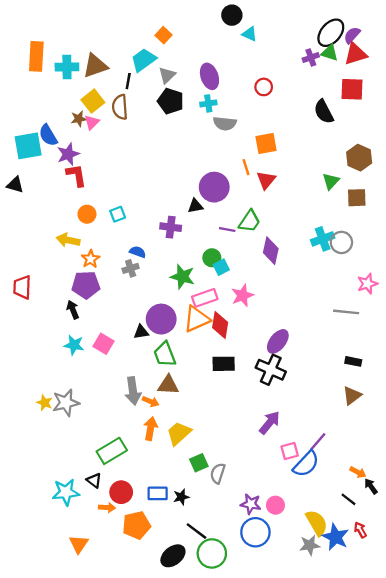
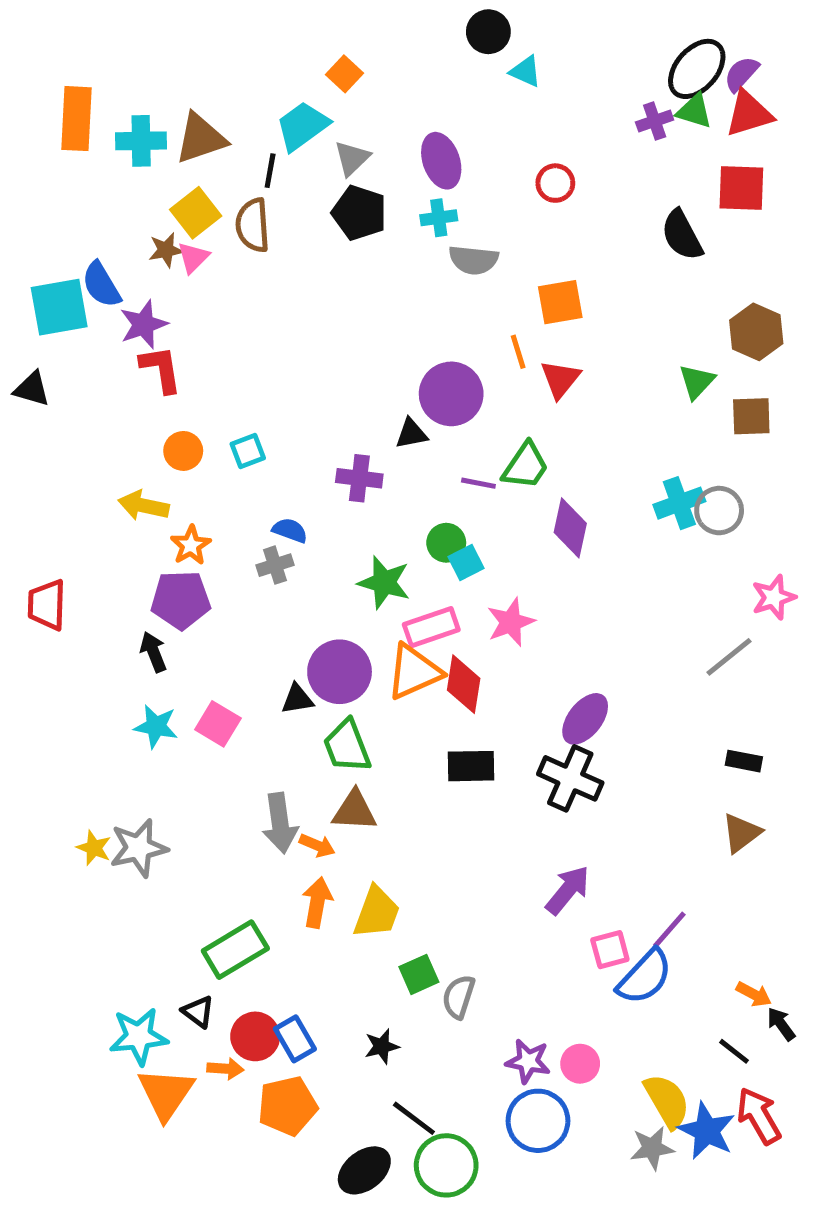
gray line: (346, 312) -> (729, 657), turned -45
yellow trapezoid: (179, 433) -> (377, 912), turned 152
blue rectangle: (158, 493) -> (295, 1039), moved, turned 60
red arrow: (360, 530) -> (759, 1116), size x1.6
orange triangle: (79, 544) -> (166, 1093), moved, size x1.4

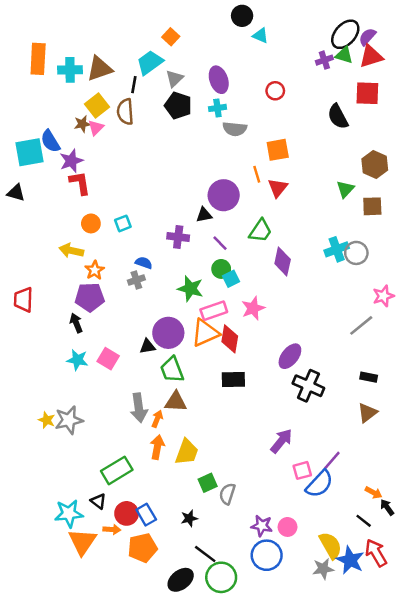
purple line: (478, 483) -> (220, 243), moved, turned 35
black cross: (570, 778) -> (308, 386), moved
orange arrow: (317, 845) -> (157, 419), turned -91

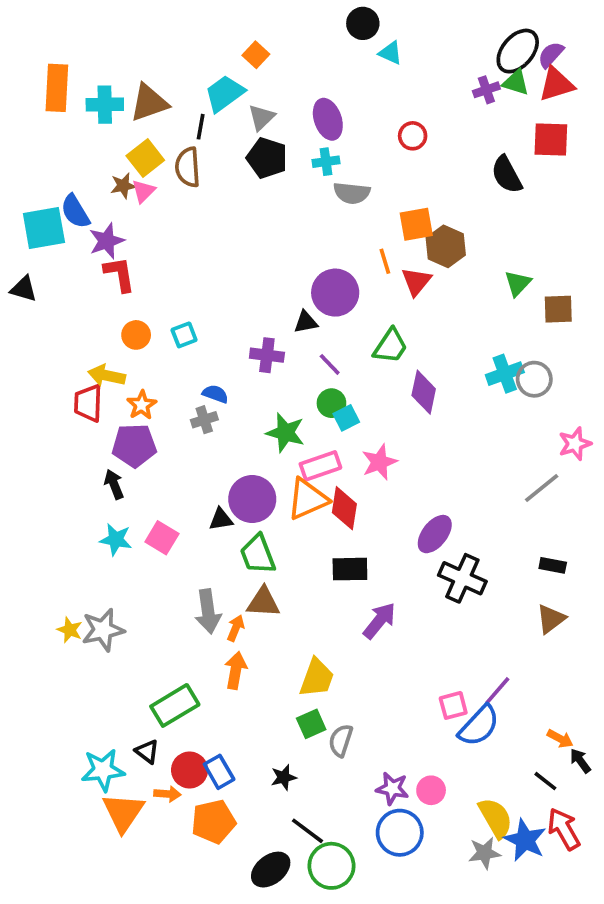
brown hexagon: (375, 164) -> (446, 246), moved
red trapezoid: (23, 300) -> (88, 403), moved
purple arrow: (281, 441) -> (379, 621), moved
yellow trapezoid: (187, 452) -> (317, 678), moved

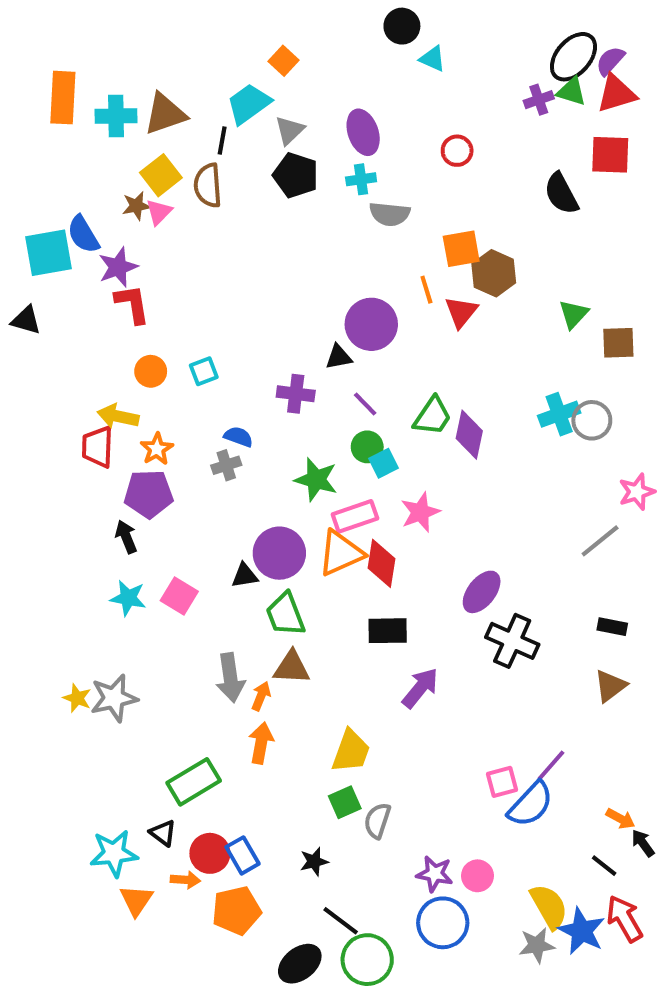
green trapezoid: (390, 346) -> (433, 416), moved
orange triangle: (123, 812) -> (136, 900), size x0.7

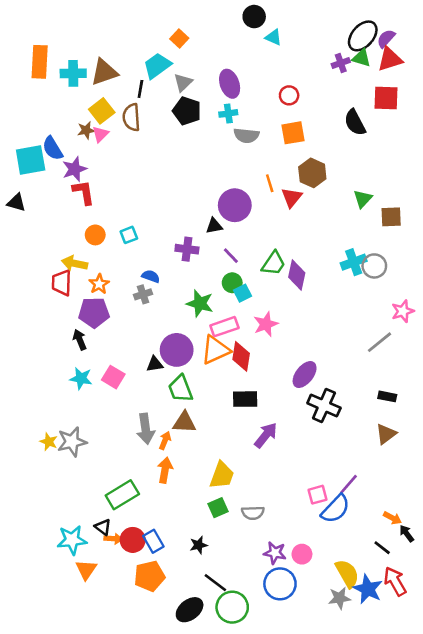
orange square: (461, 249) -> (293, 133), moved
gray semicircle: (377, 821) -> (253, 513), moved, turned -110
orange arrow: (185, 880) -> (113, 539), moved

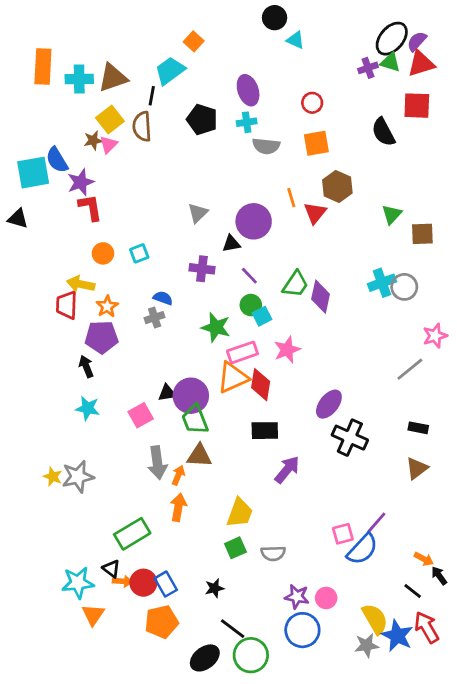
gray triangle: (183, 82) -> (198, 213), moved
purple circle: (177, 350) -> (191, 396), moved
pink square: (113, 377) -> (141, 415), moved, turned 30

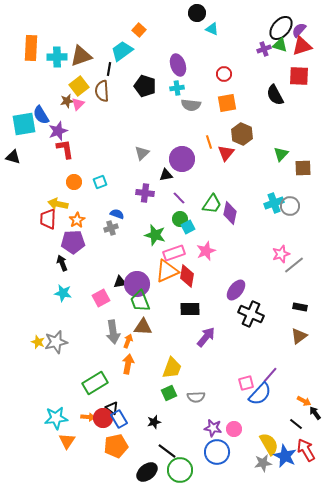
pink star: (435, 336) -> (281, 254), moved
black triangle: (111, 569) -> (112, 408), moved

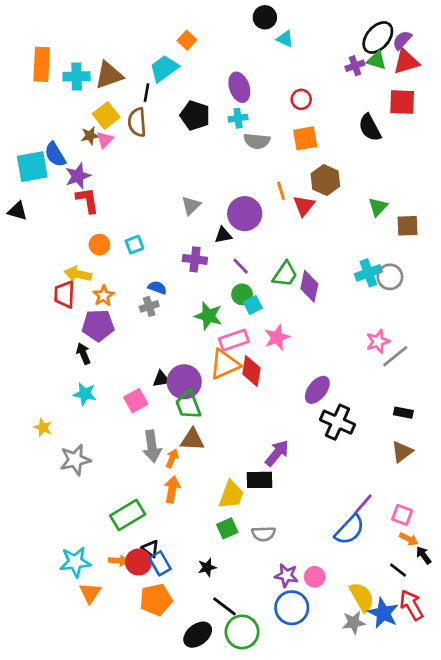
black rectangle: (190, 309) -> (260, 480), moved
yellow star: (38, 342) -> (43, 428), moved
pink square: (246, 383) -> (402, 515), moved, turned 35

